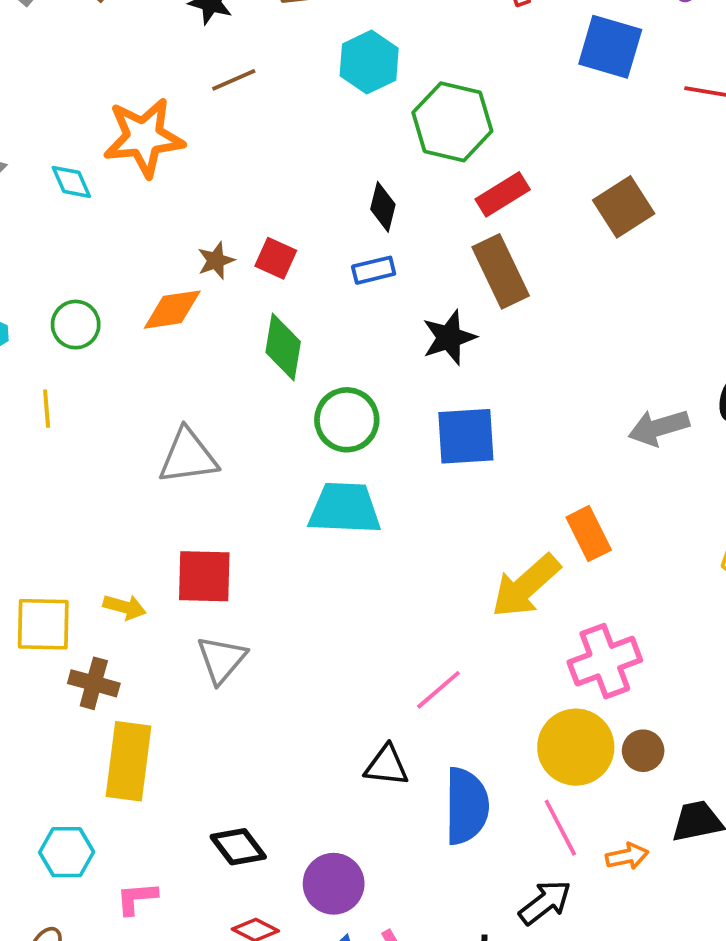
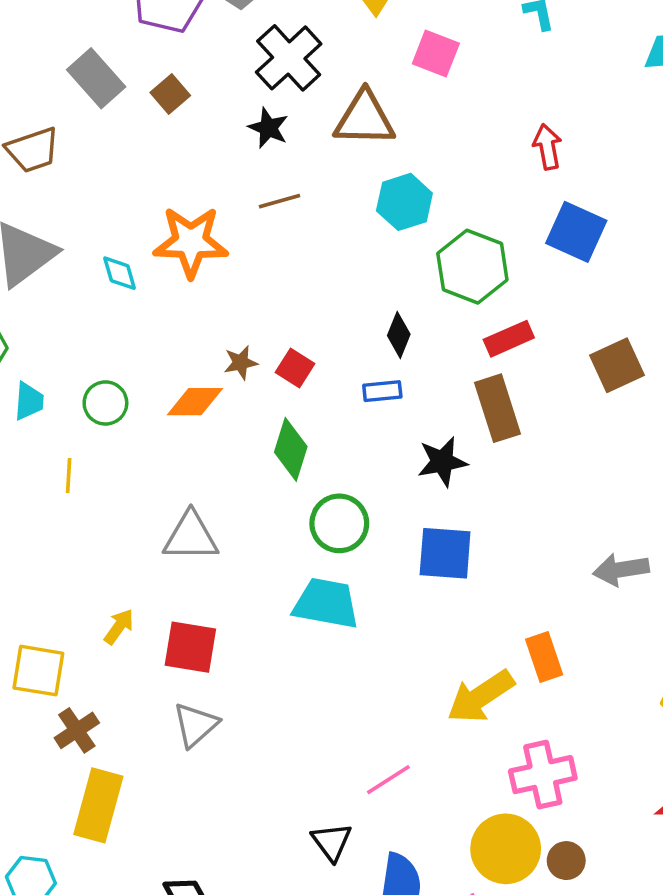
blue square: (610, 47) -> (576, 232), moved
yellow arrow: (125, 607) -> (119, 627), moved, turned -78
brown cross: (94, 683) -> (77, 730), turned 33
black triangle: (387, 766) -> (332, 842), turned 39

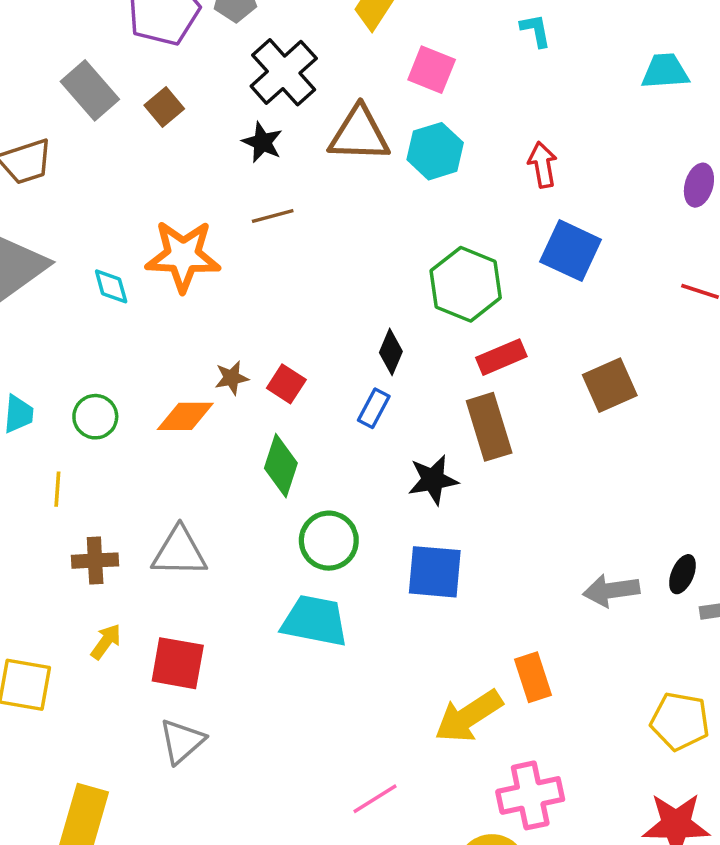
cyan hexagon: (404, 202) -> (435, 151), moved
blue rectangle: (382, 391) -> (374, 408), turned -57
brown cross: (77, 730) -> (95, 561), moved, turned 30

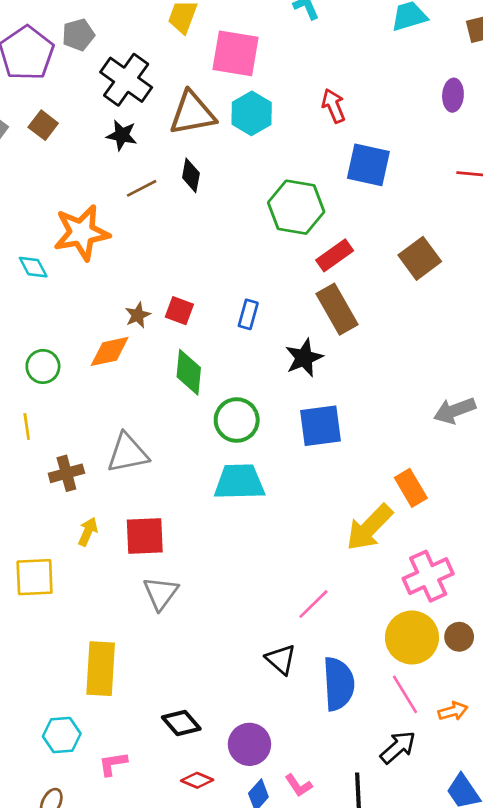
pink square: (432, 70) -> (235, 53), size x1.4
black diamond: (391, 352) -> (191, 175), moved

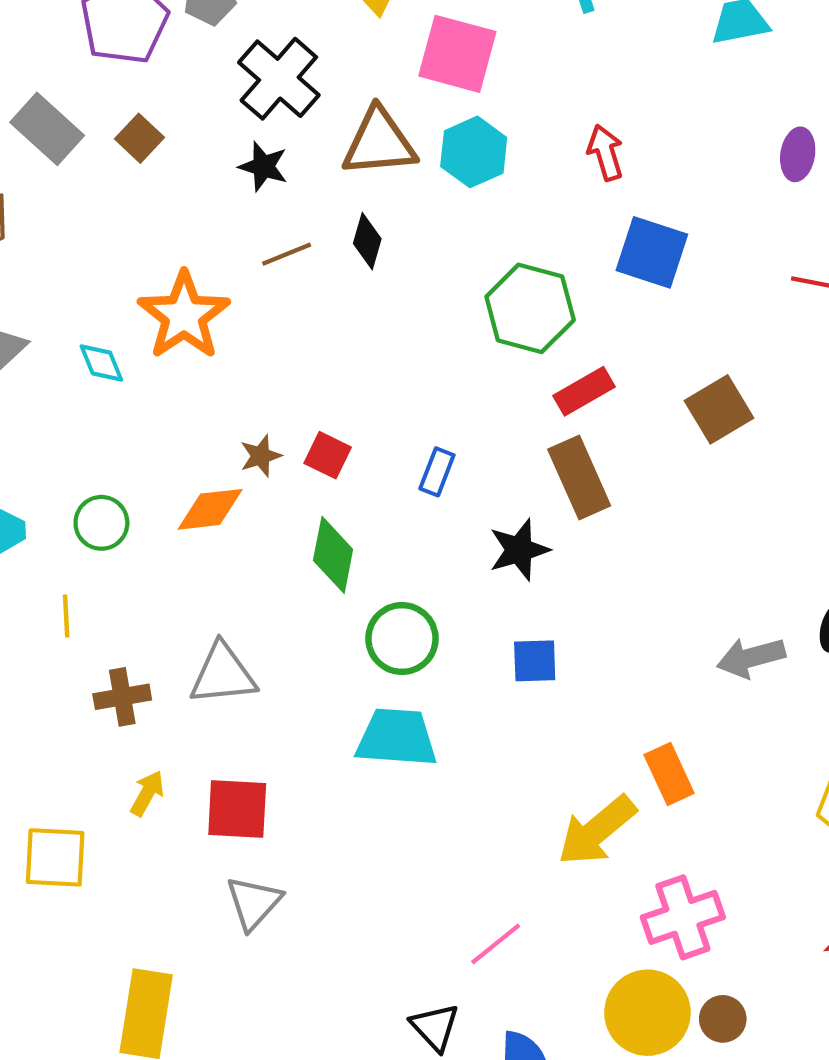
orange star: (82, 233) -> (184, 316), turned -30
blue square: (320, 426) -> (535, 661), size x0.7

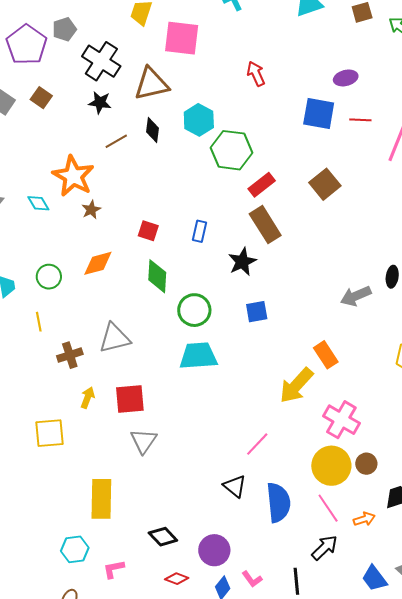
cyan hexagon: (474, 152) -> (199, 120), moved
purple ellipse: (798, 154) -> (346, 78), moved, turned 75
blue square: (652, 252) -> (319, 113), moved
brown star: (261, 456) -> (91, 210), moved
pink cross: (683, 917) -> (341, 420), turned -33

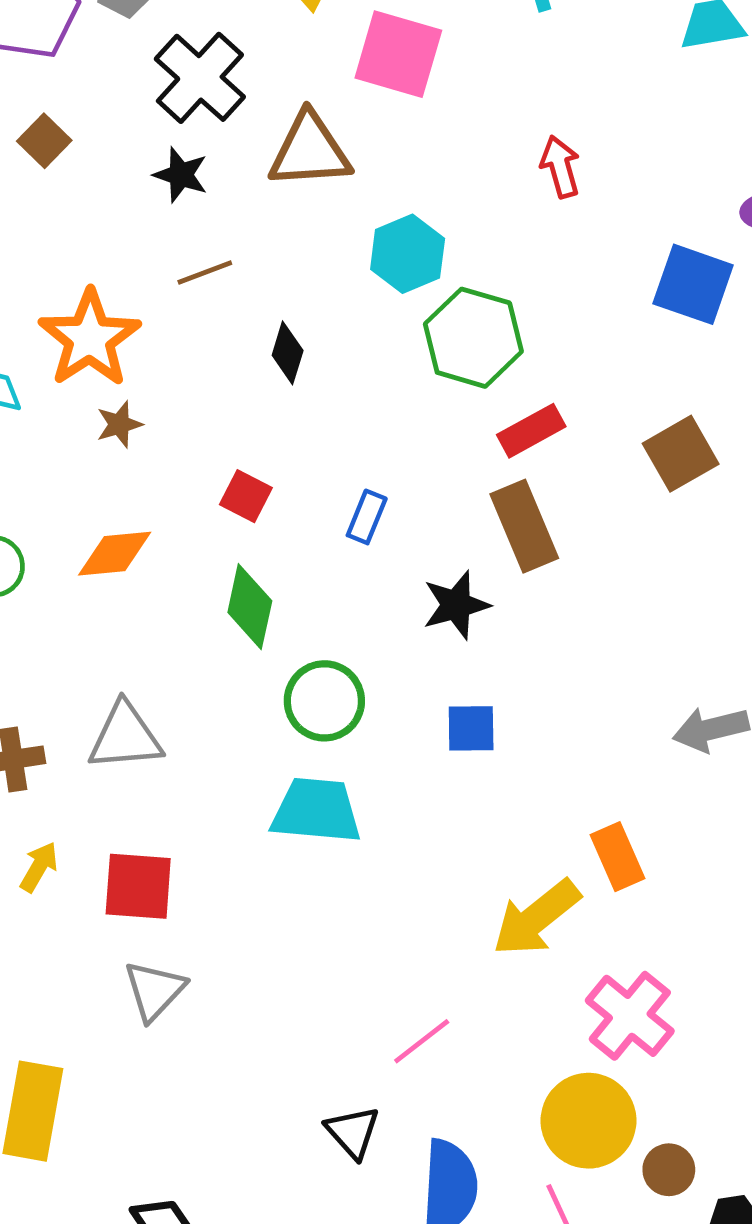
black diamond: (152, 130) -> (288, 353), moved
brown circle: (366, 464) -> (669, 1170), moved

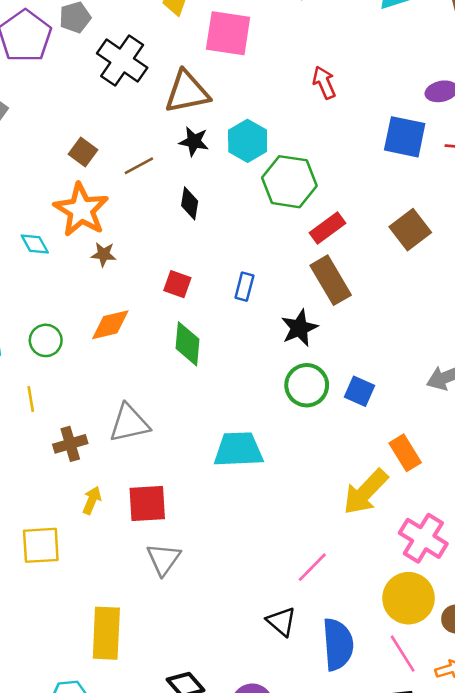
brown square: (44, 141) -> (83, 152), moved
black star: (181, 175) -> (194, 141), moved
brown star: (119, 424) -> (104, 254), turned 30
green circle: (324, 701) -> (307, 385), moved
blue square: (471, 728) -> (360, 391), moved, turned 32

